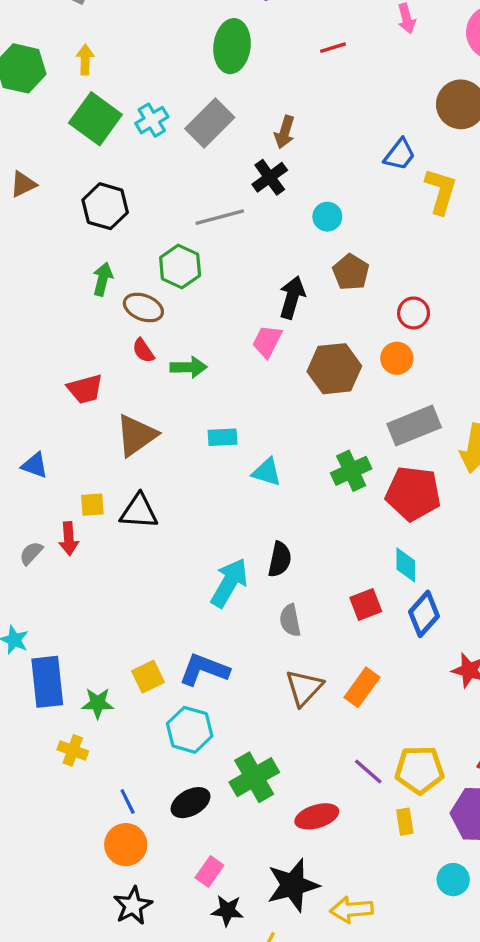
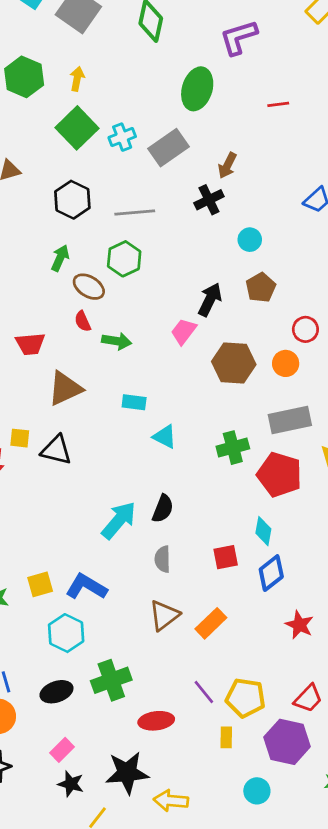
gray line: (220, 217) -> (135, 213), moved

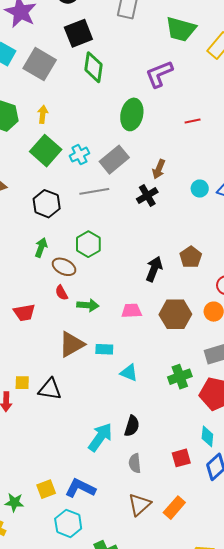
gray line: (135, 213) -> (94, 191), moved
cyan circle: (250, 240) -> (200, 189), moved
pink trapezoid: (184, 331) -> (132, 311), moved, turned 55
brown triangle: (65, 388) -> (72, 344), moved

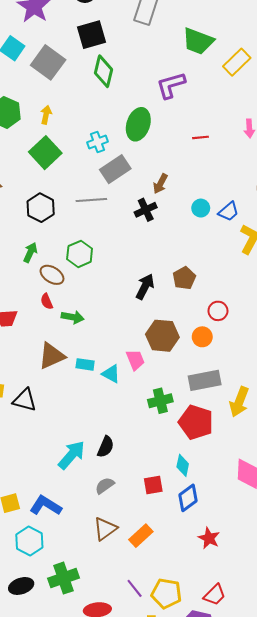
cyan cross: (79, 155) -> (98, 142), moved
pink trapezoid: (132, 311) -> (135, 360), moved, turned 65
cyan triangle: (129, 373) -> (111, 374), moved
gray semicircle: (135, 463) -> (105, 486), turned 54

